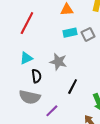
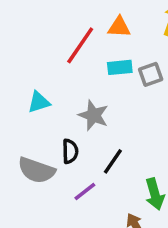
red line: (27, 23) -> (80, 45), moved
black semicircle: (36, 76) -> (70, 151), moved
purple line: (52, 111) -> (85, 192), moved

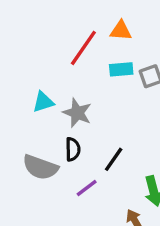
gray star: (93, 115) -> (77, 113), moved

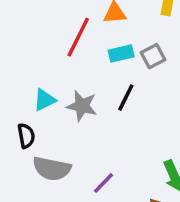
black semicircle: (73, 149) -> (26, 136), moved
black line: (114, 159) -> (126, 98), moved

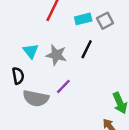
cyan triangle: (45, 100) -> (31, 51), turned -42
purple line: (103, 183) -> (63, 86), moved

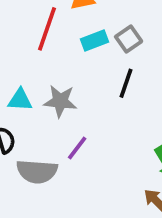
black line: (87, 49) -> (126, 83), moved
cyan triangle: (31, 51) -> (20, 100), turned -42

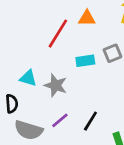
cyan rectangle: (95, 41) -> (85, 61), moved
black line: (126, 83) -> (90, 121), moved

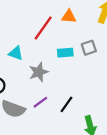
cyan triangle: (28, 78) -> (16, 53), moved
gray star: (56, 85) -> (39, 72), turned 30

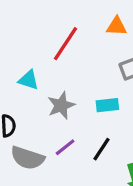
orange triangle: (69, 16) -> (117, 26), moved
cyan rectangle: (65, 53) -> (107, 105), moved

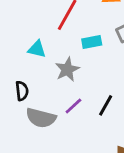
cyan rectangle: (107, 105) -> (92, 42), moved

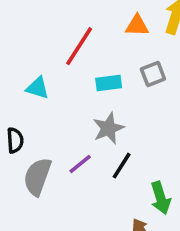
gray star: (67, 69) -> (108, 128), moved
gray semicircle: (41, 118) -> (37, 177), turned 92

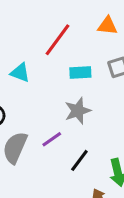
black line: (122, 166) -> (79, 160), moved

